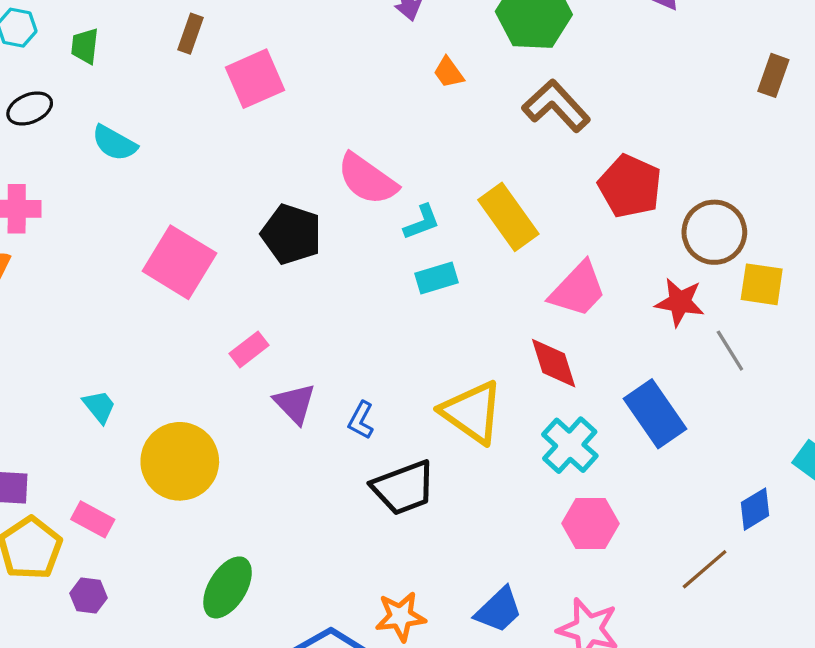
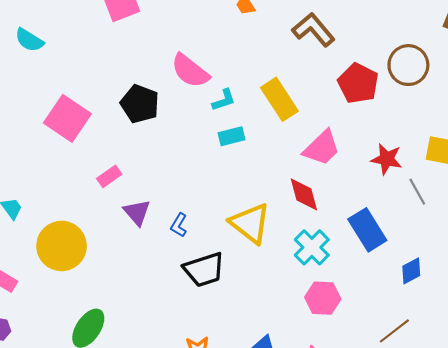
brown circle: (714, 232) -> (408, 65), moved
blue diamond: (755, 509) -> (411, 271), moved

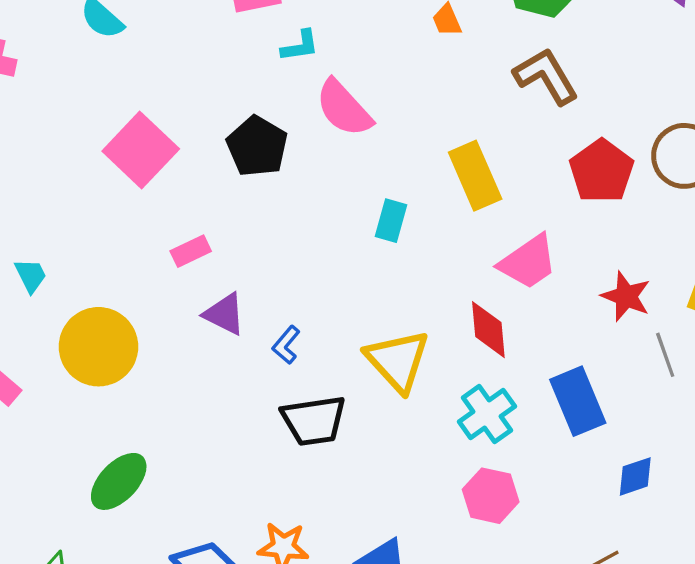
cyan L-shape: (224, 100) -> (300, 46), moved
cyan rectangle: (232, 136) -> (391, 221), turned -70
purple triangle: (137, 212) -> (224, 314), turned -32

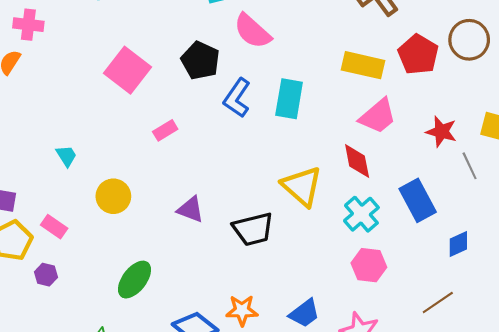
yellow rectangle: (475, 176) -> (363, 65), moved, turned -48
cyan rectangle: (391, 221) -> (289, 99), size x1.5
purple triangle: (224, 314) -> (191, 210), moved
blue L-shape: (286, 345) -> (237, 98), moved, size x1.6
yellow circle: (98, 347) -> (113, 196), size x0.7

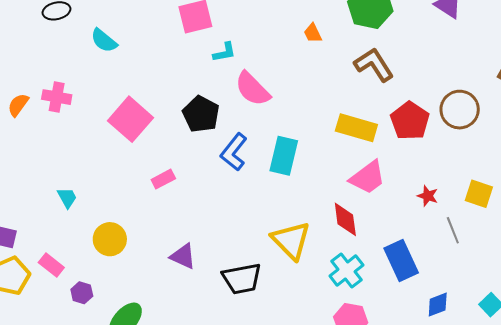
pink cross: (28, 25) -> (57, 97), moved
red star: (441, 132) -> (428, 196), size x0.7
purple hexagon: (46, 275) -> (82, 293), moved

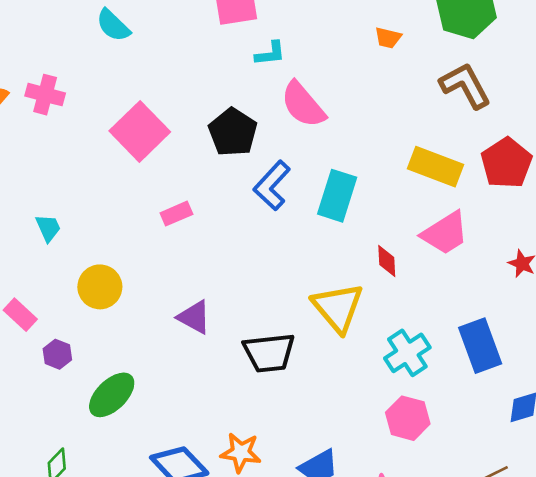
orange trapezoid: (313, 33) -> (388, 38), turned -55
red diamond: (345, 219) -> (387, 261), moved, size x0.7

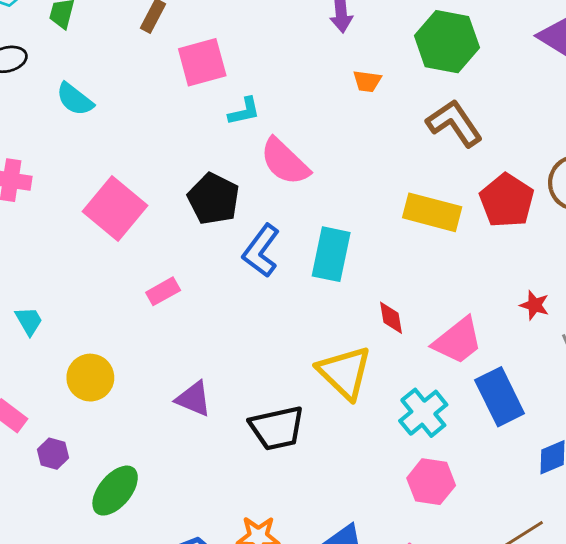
pink trapezoid: (445, 233) -> (458, 341), moved

